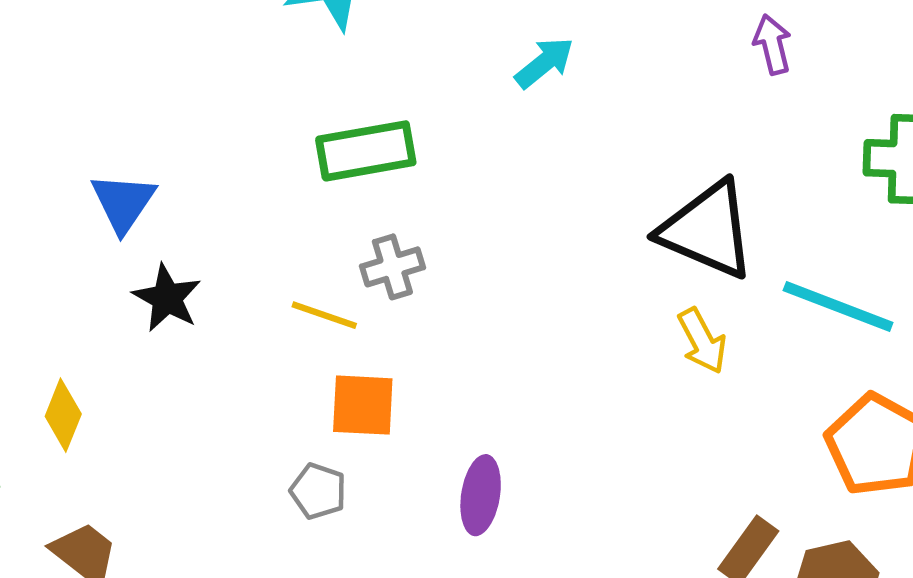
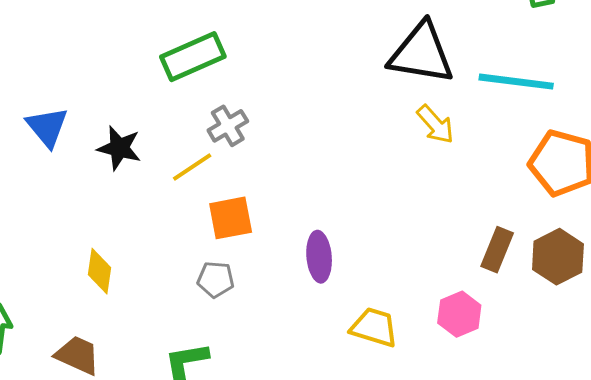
black star: (167, 298) -> (119, 148), moved
yellow line: (324, 315) -> (192, 167), turned -39
yellow diamond: (63, 415) -> (100, 271), moved

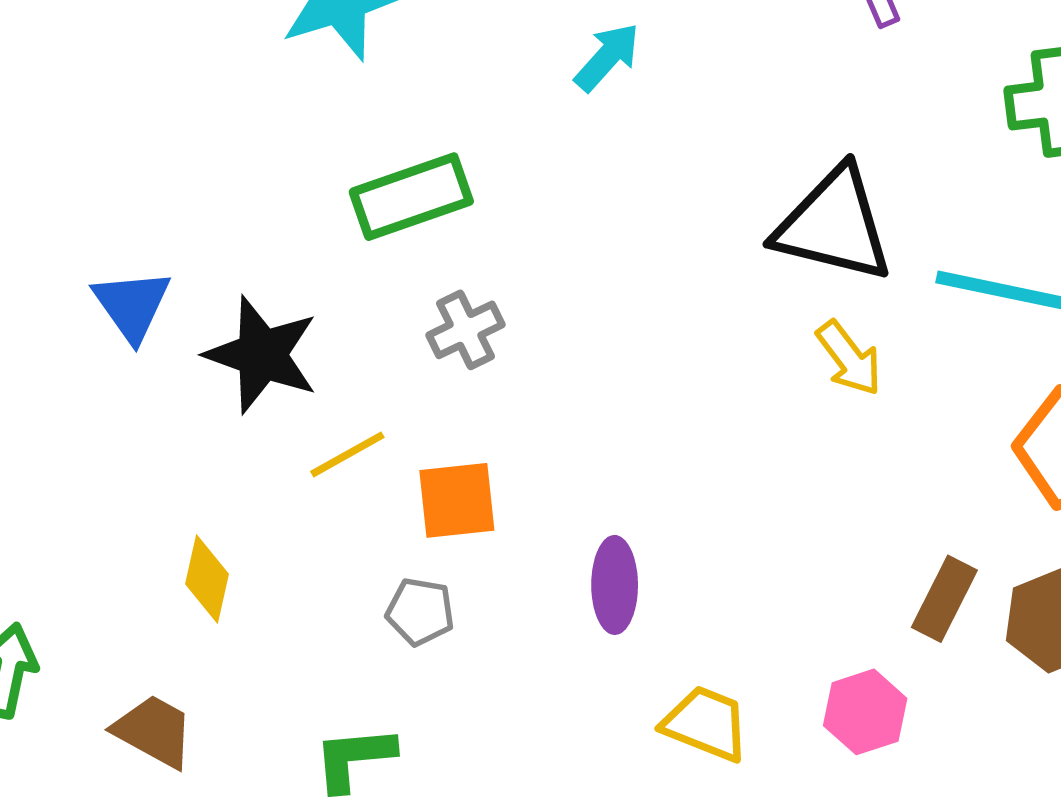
black star: (119, 148) -> (262, 355), size x1.4
yellow line: (192, 167) -> (347, 454), moved

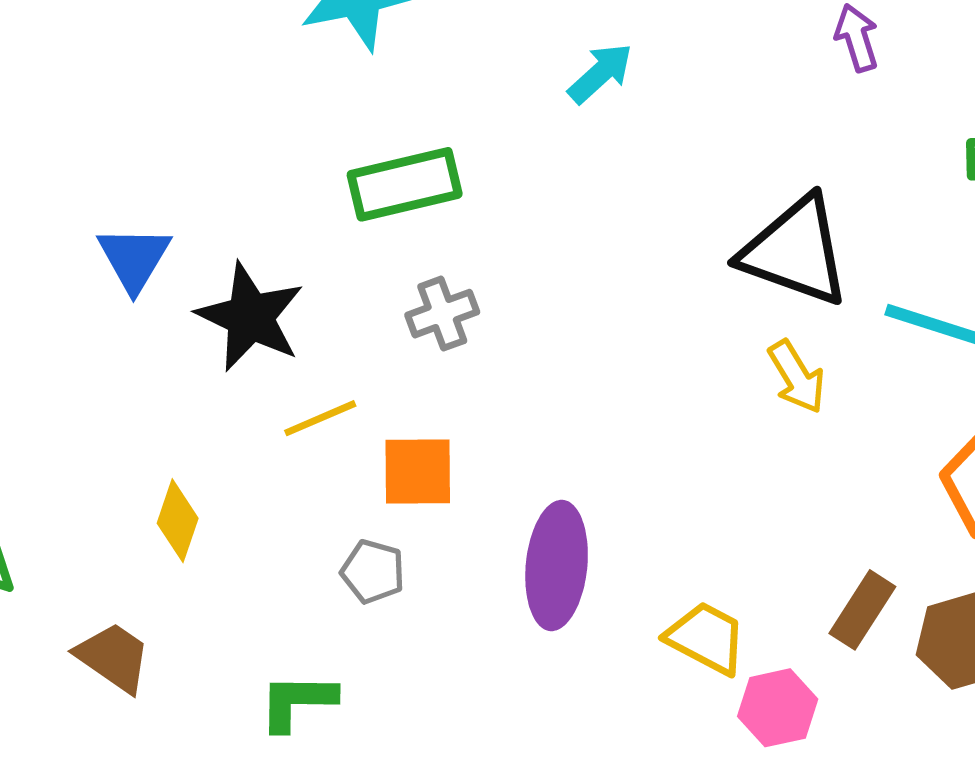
purple ellipse: (615, 585) -> (557, 565), size x1.4
yellow trapezoid: (706, 724) -> (706, 638), moved

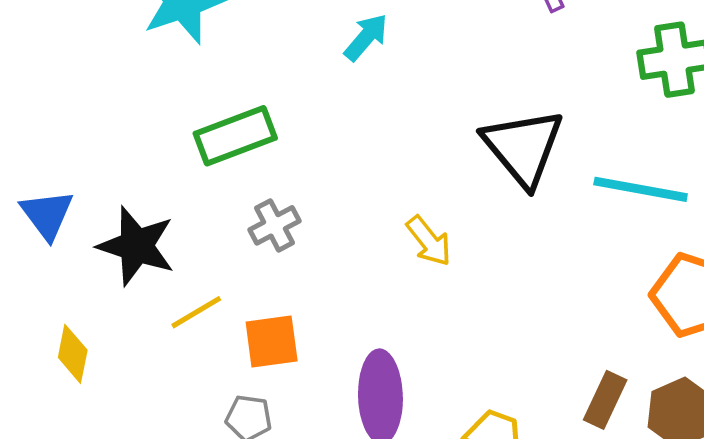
black triangle: (795, 251) -> (523, 147), turned 38
yellow arrow: (797, 377) -> (429, 241), moved
yellow diamond: (178, 521) -> (73, 354), moved

